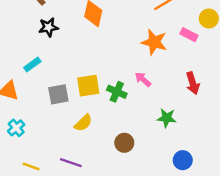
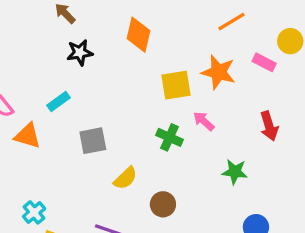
yellow square: (88, 86) -> (176, 85), moved
cyan cross: (16, 128) -> (34, 212), moved
brown circle: (124, 143) -> (163, 204), moved

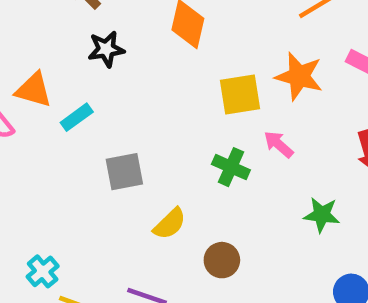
orange triangle: (28, 136) -> (34, 90), moved

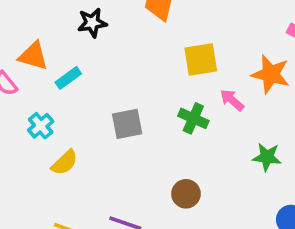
orange star: (299, 76) -> (271, 74), moved
gray square: (124, 172) -> (127, 124), moved
yellow semicircle: (170, 224) -> (65, 163), moved
cyan cross: (43, 271) -> (41, 126), moved

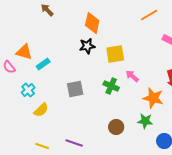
black star: (92, 23) -> (87, 46), moved
orange star: (271, 74) -> (153, 98), moved
green star: (267, 157) -> (145, 121), moved
brown circle: (186, 194) -> (116, 127), moved

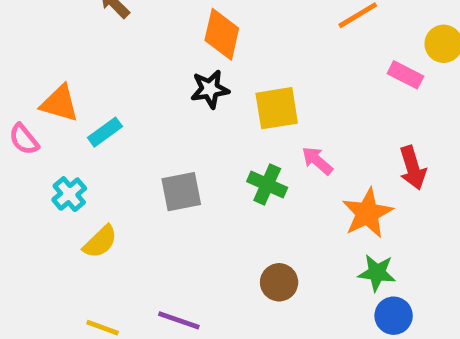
orange star: (153, 98) -> (367, 213), turned 30
green star: (145, 121) -> (377, 273), moved

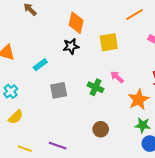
yellow square: (277, 108) -> (109, 42), moved
cyan rectangle: (105, 132) -> (40, 65), moved
yellow semicircle: (100, 242) -> (16, 117), moved

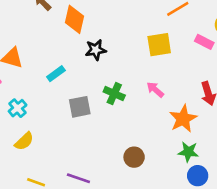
orange diamond: (76, 23) -> (74, 19), moved
yellow square: (109, 42) -> (159, 45), moved
green cross: (96, 87) -> (114, 94), moved

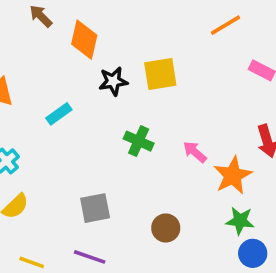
yellow square: (159, 45) -> (160, 74), moved
pink arrow: (155, 90) -> (195, 152), moved
gray square: (80, 107) -> (95, 208), moved

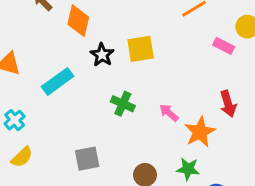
black star: (113, 81) -> (102, 55), turned -30
cyan rectangle: (59, 114) -> (58, 81), size x1.5
green star: (240, 221) -> (188, 169), moved

